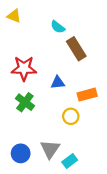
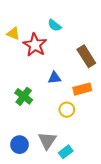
yellow triangle: (14, 16) -> (13, 34), moved
brown rectangle: (76, 49) -> (86, 56), moved
red star: (24, 68) -> (35, 45), moved, turned 30

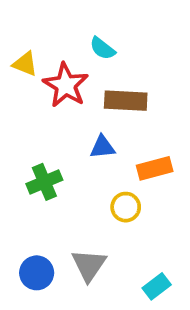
brown rectangle: (86, 56) -> (126, 101), moved, turned -55
green cross: (24, 96) -> (44, 182), turned 30
cyan rectangle: (66, 152) -> (157, 286), moved

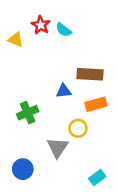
red star: (66, 85) -> (41, 25), moved, size x0.7
brown rectangle: (126, 101) -> (90, 74), moved
gray triangle: (89, 265) -> (58, 147), moved

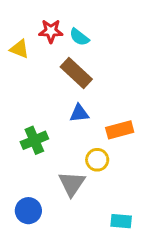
red star: (41, 25) -> (51, 31), turned -30
brown rectangle: (90, 74) -> (76, 73), moved, turned 40
cyan rectangle: (97, 177) -> (121, 221), turned 42

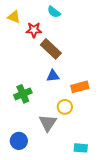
red star: (51, 31) -> (34, 30), moved
cyan semicircle: (79, 37) -> (54, 12), moved
yellow triangle: (19, 49) -> (14, 17), moved

